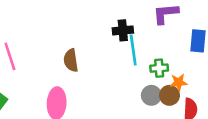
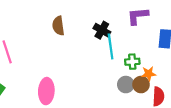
black cross: (123, 30) -> (102, 30), turned 35
brown semicircle: (71, 60) -> (58, 26), moved

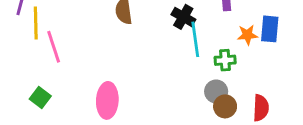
orange star: (149, 74) -> (247, 35), moved
brown circle: (141, 85) -> (225, 106), moved

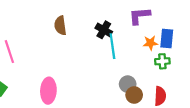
green cross: (225, 60) -> (162, 61), moved

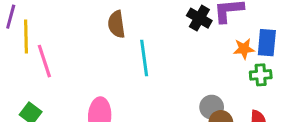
black cross: (104, 30) -> (199, 18), moved
cyan line: (112, 46) -> (144, 58), moved

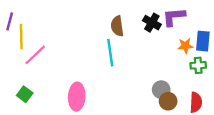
brown semicircle: (117, 24) -> (117, 26), moved
pink line: (44, 61) -> (35, 55), turned 65

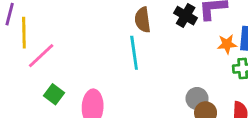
green square: (25, 94) -> (54, 94), moved

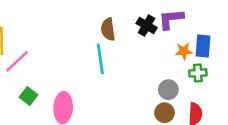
gray circle: (197, 98) -> (168, 90), moved

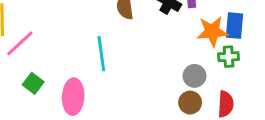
orange star: (184, 51) -> (212, 31), size x1.5
cyan line: (100, 59) -> (101, 54), moved

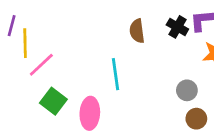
gray circle: (195, 76) -> (187, 90), moved
green square: (33, 83) -> (53, 101), size x1.4

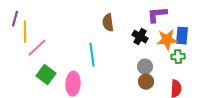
black cross: (177, 27) -> (140, 37), moved
brown circle: (196, 119) -> (146, 82), moved

